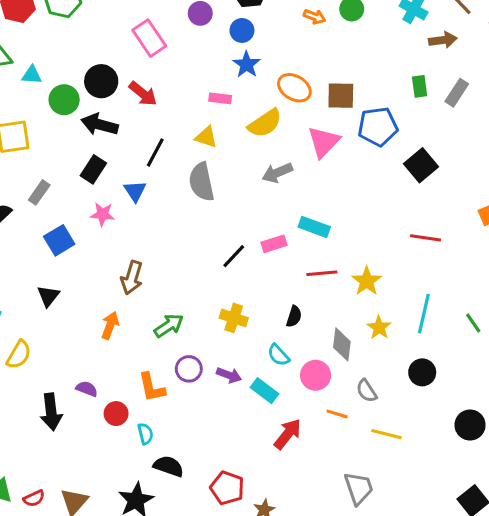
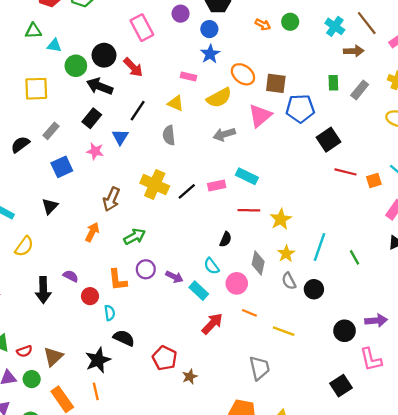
gray semicircle: (201, 182) -> (169, 135), size x0.7
red line: (426, 238) -> (345, 172), moved
yellow cross: (234, 318) -> (155, 185), moved, size x1.4
gray semicircle: (367, 391) -> (289, 281), moved

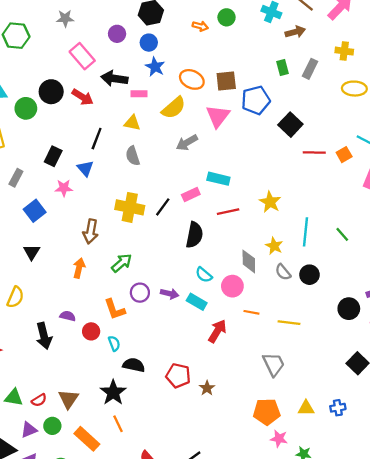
black arrow: (100, 86) -> (114, 78), moved
yellow star: (281, 219) -> (270, 202), moved
black semicircle: (226, 239) -> (194, 235), moved, size x1.6

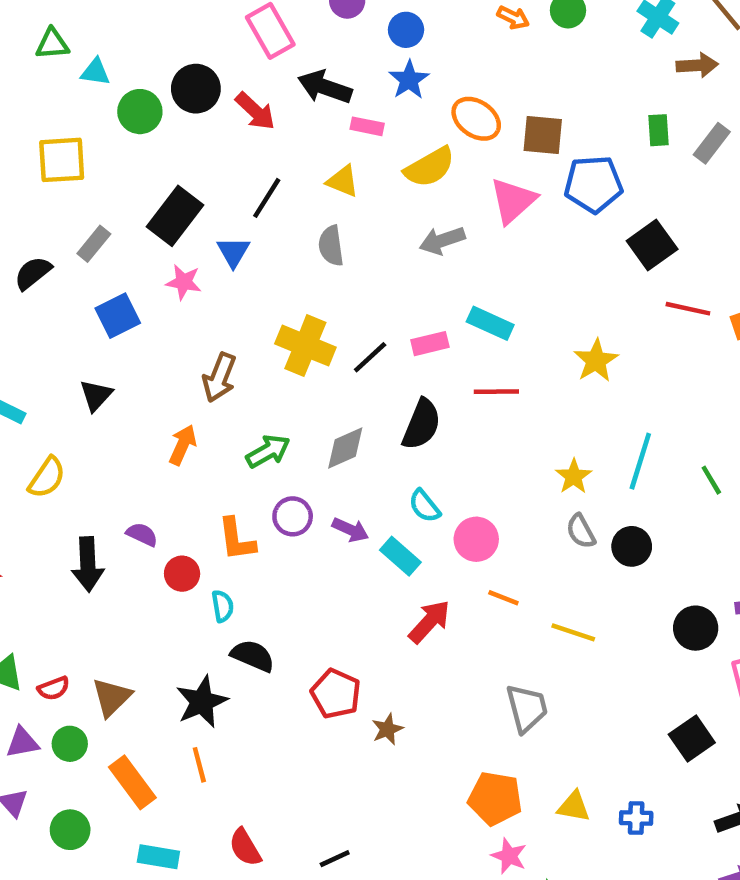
black rectangle: (53, 156) -> (175, 216), size x1.4
yellow star: (270, 202) -> (596, 361), moved
gray diamond: (249, 261) -> (345, 448), moved, turned 55

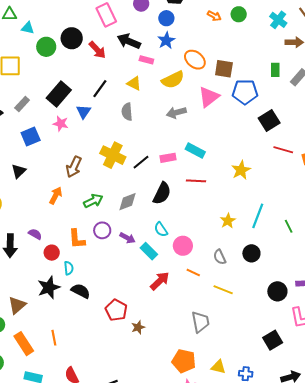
gray semicircle: (581, 531) -> (220, 257), moved
black star: (202, 702) -> (49, 287), moved

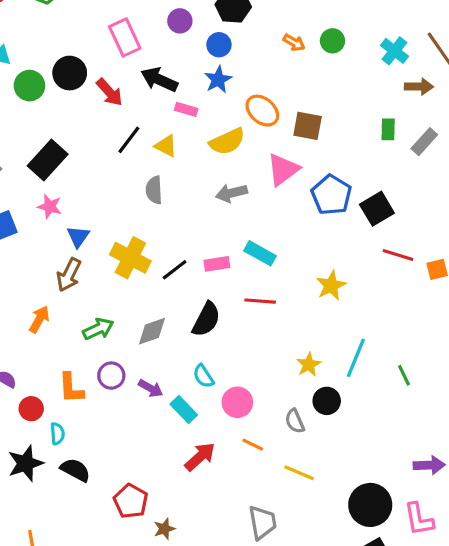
black line: (100, 89) -> (129, 140), moved
blue pentagon: (245, 92) -> (331, 195), moved, turned 30
blue triangle: (84, 112) -> (78, 237), moved
black circle: (251, 253) -> (327, 401), moved
black circle: (277, 291) -> (370, 505), moved, size x1.4

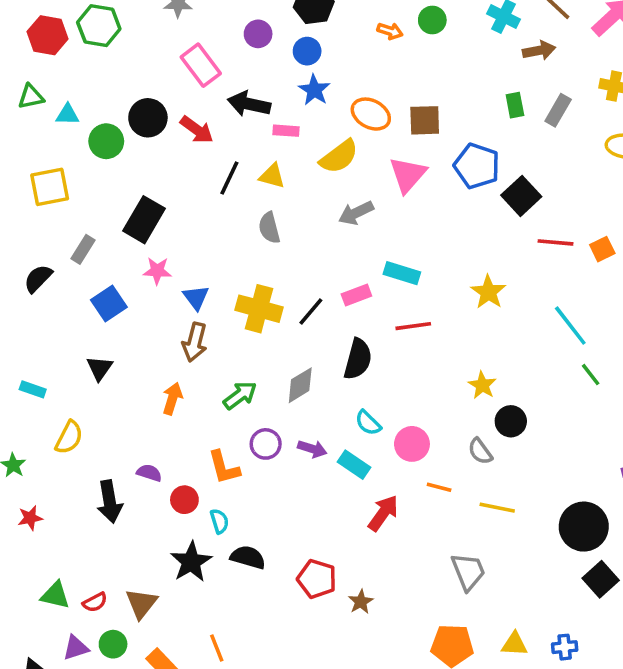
blue pentagon: (331, 195) -> (477, 166), moved
cyan line: (356, 358) -> (570, 326), moved, turned -48

